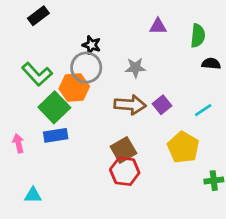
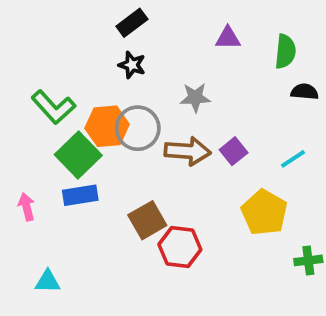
black rectangle: (38, 16) -> (132, 23), moved
gray circle: (86, 68) -> (138, 128), moved
brown square: (123, 150) -> (147, 220), moved

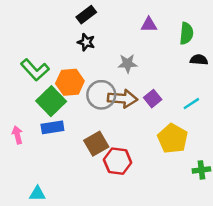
gray circle: (138, 128) -> (101, 95), moved
cyan triangle: (48, 282) -> (37, 194), moved

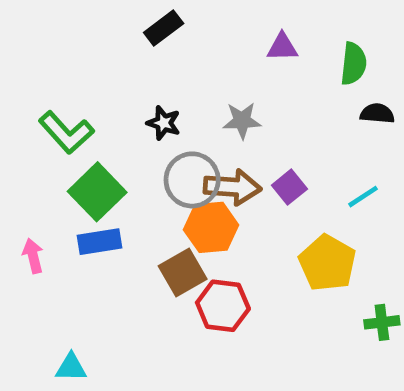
black star: (86, 42) -> (164, 123), moved
orange hexagon: (70, 82) -> (211, 227), moved

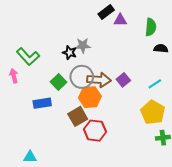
black rectangle: (164, 28) -> (106, 12), moved
gray star: (242, 121) -> (83, 45), moved
green square: (97, 192) -> (58, 82), moved, size x0.7
pink arrow: (33, 256) -> (14, 76), moved
yellow pentagon: (327, 263) -> (153, 112), moved

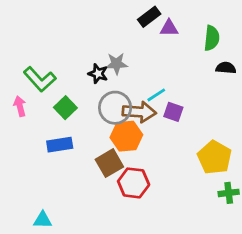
purple square: (123, 80) -> (173, 112), turned -32
green square: (58, 82) -> (65, 108), moved
cyan line: (155, 84) -> (156, 95), moved

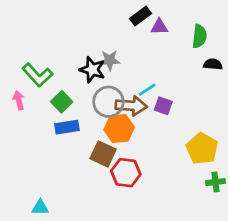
black star: (98, 74) -> (92, 70), size x1.4
blue rectangle: (60, 145) -> (67, 127), moved
brown square: (109, 163) -> (103, 154), turned -35

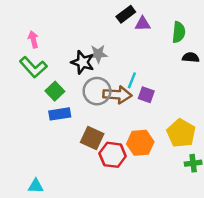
cyan line: (147, 90) -> (132, 80), turned -35
pink arrow: (19, 100) -> (33, 39), moved
orange hexagon: (119, 128) -> (140, 143), moved

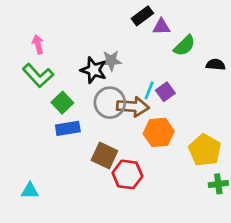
green semicircle: (179, 32) -> (184, 46), moved, turned 40
purple square: (146, 95) -> (165, 92), moved, turned 35
orange hexagon: (140, 143) -> (159, 132), moved
cyan triangle: (36, 186) -> (30, 191), moved

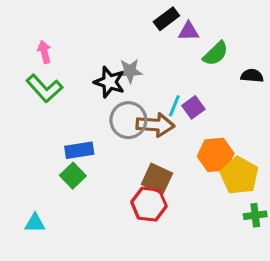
green square: (62, 103) -> (73, 176), moved
orange hexagon: (159, 132) -> (216, 155), moved
brown square: (104, 155) -> (157, 179), moved

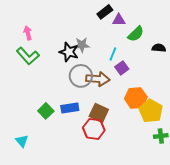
cyan line: (174, 106) -> (113, 54), moved
blue rectangle: (79, 150) -> (70, 108), moved
cyan triangle: (35, 223) -> (22, 141), turned 48

